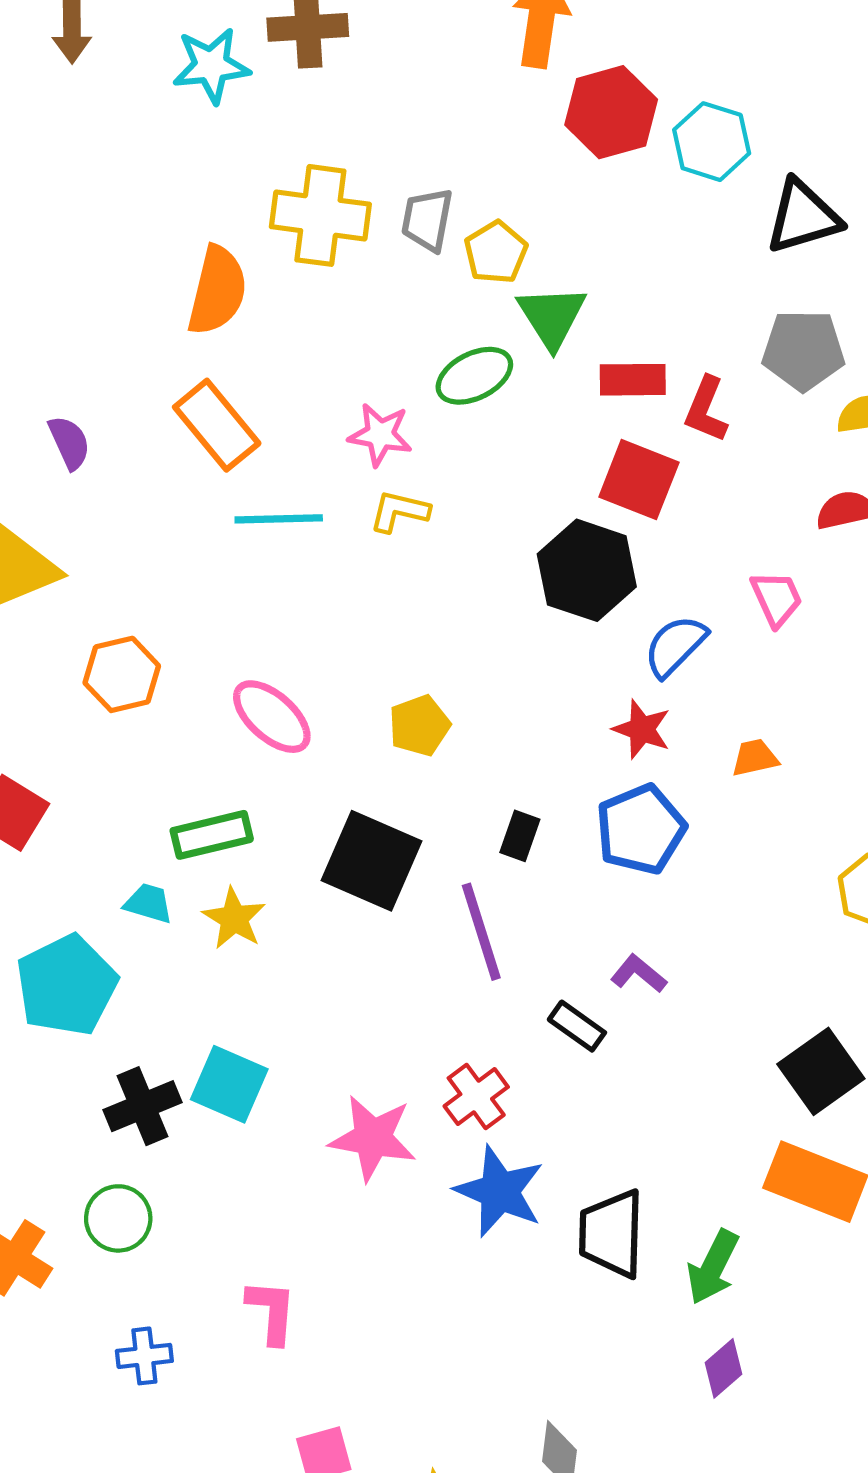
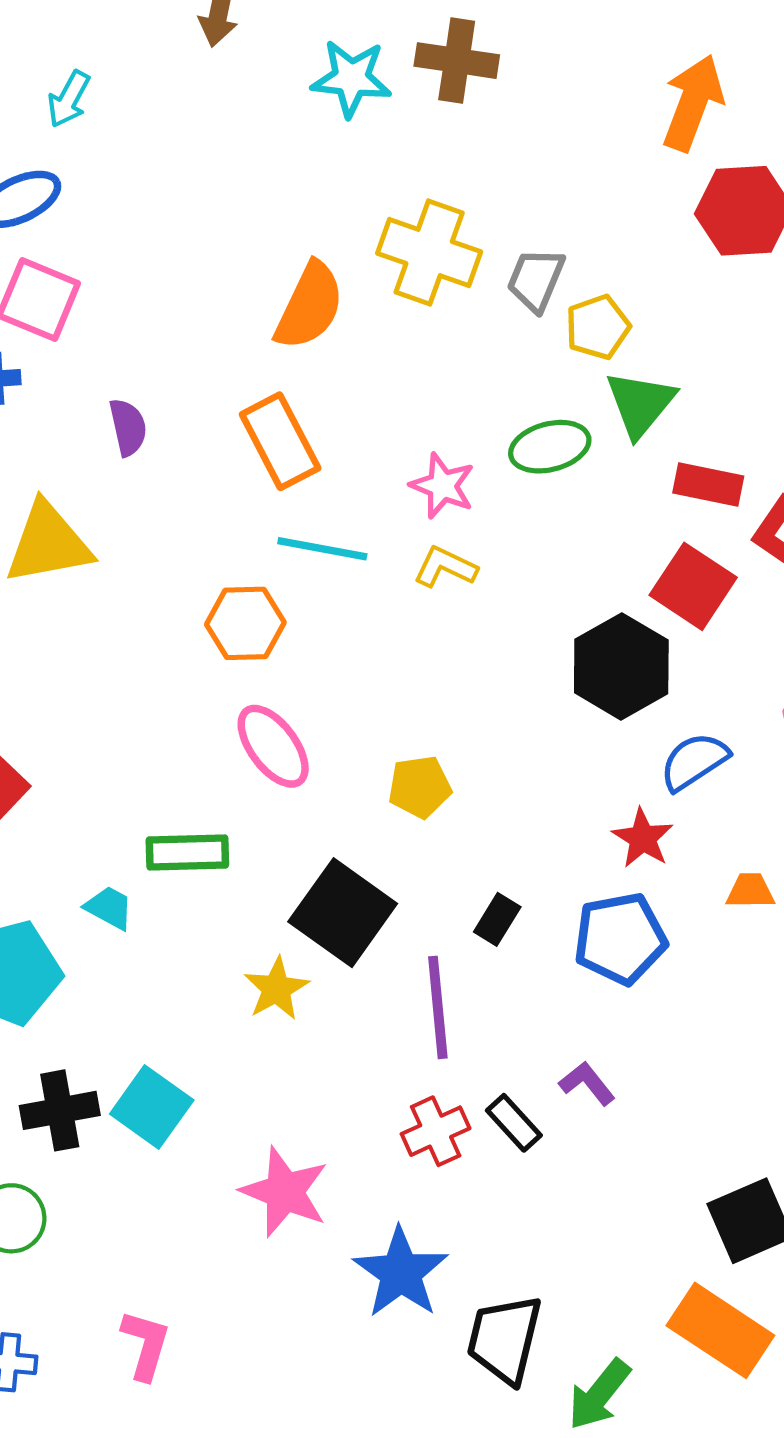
orange hexagon: (122, 674) -> (245, 623), moved
yellow star: (234, 918) -> (276, 989), moved
red cross: (476, 1097) -> (436, 1131), moved

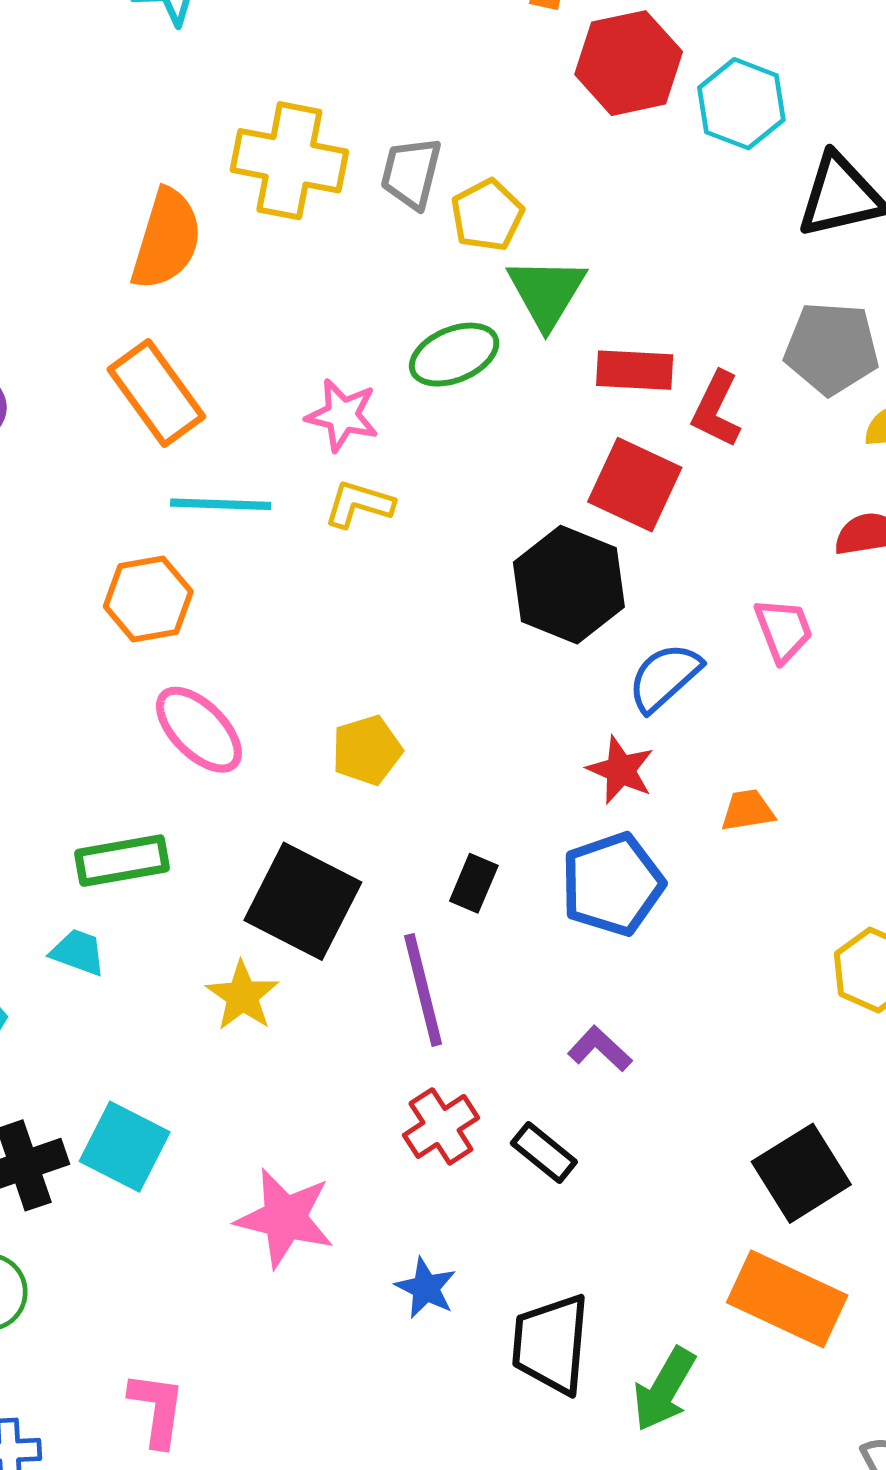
cyan trapezoid: (109, 908) -> (78, 952), moved
black rectangle: (514, 1123) -> (544, 1153), moved
blue star: (401, 1273) -> (426, 1288), size x0.6

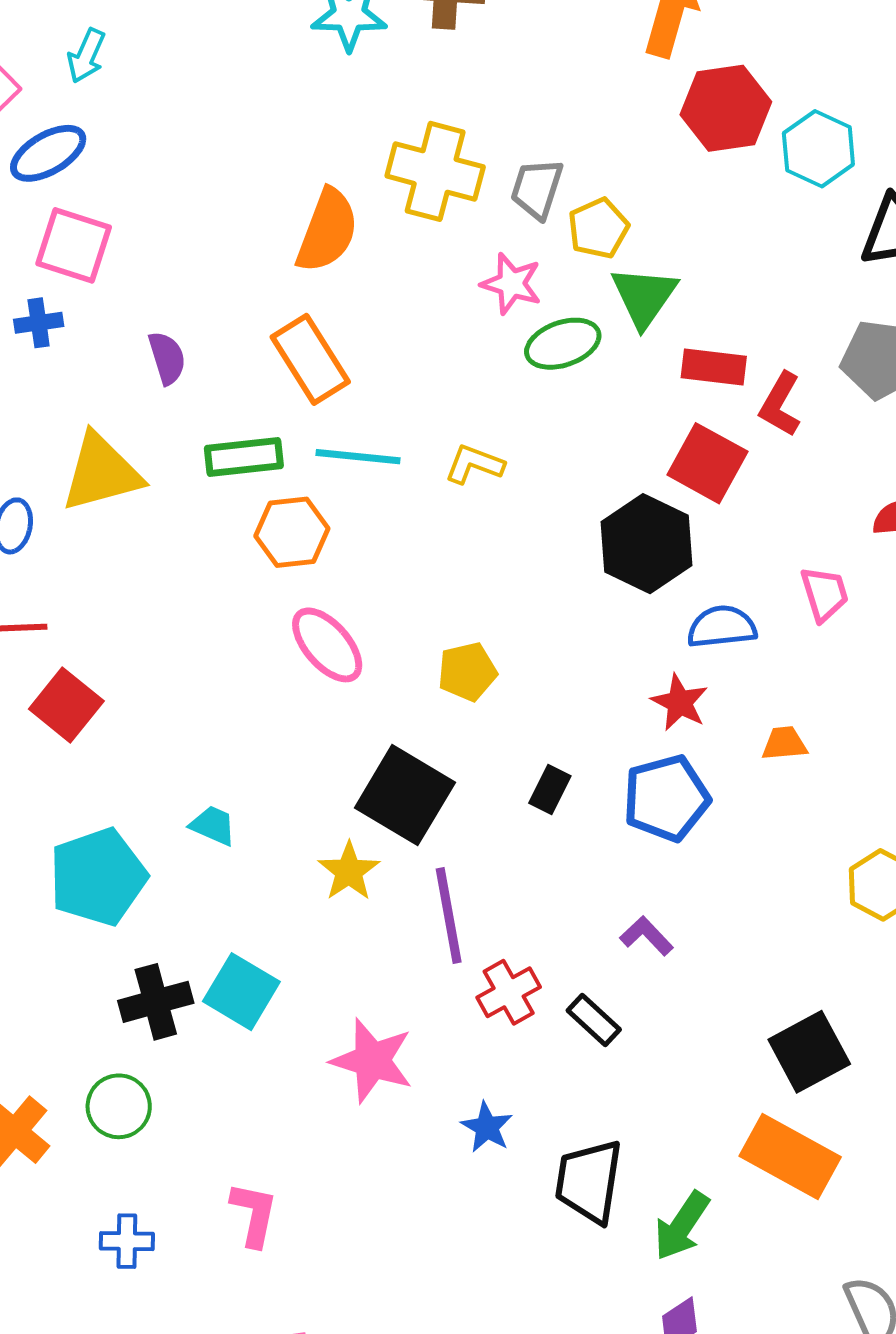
pink star: (342, 415) -> (511, 284), moved
blue semicircle: (665, 677) -> (722, 627), turned 32
green rectangle: (122, 861) -> (244, 457), moved
purple line: (423, 990) -> (449, 915), moved

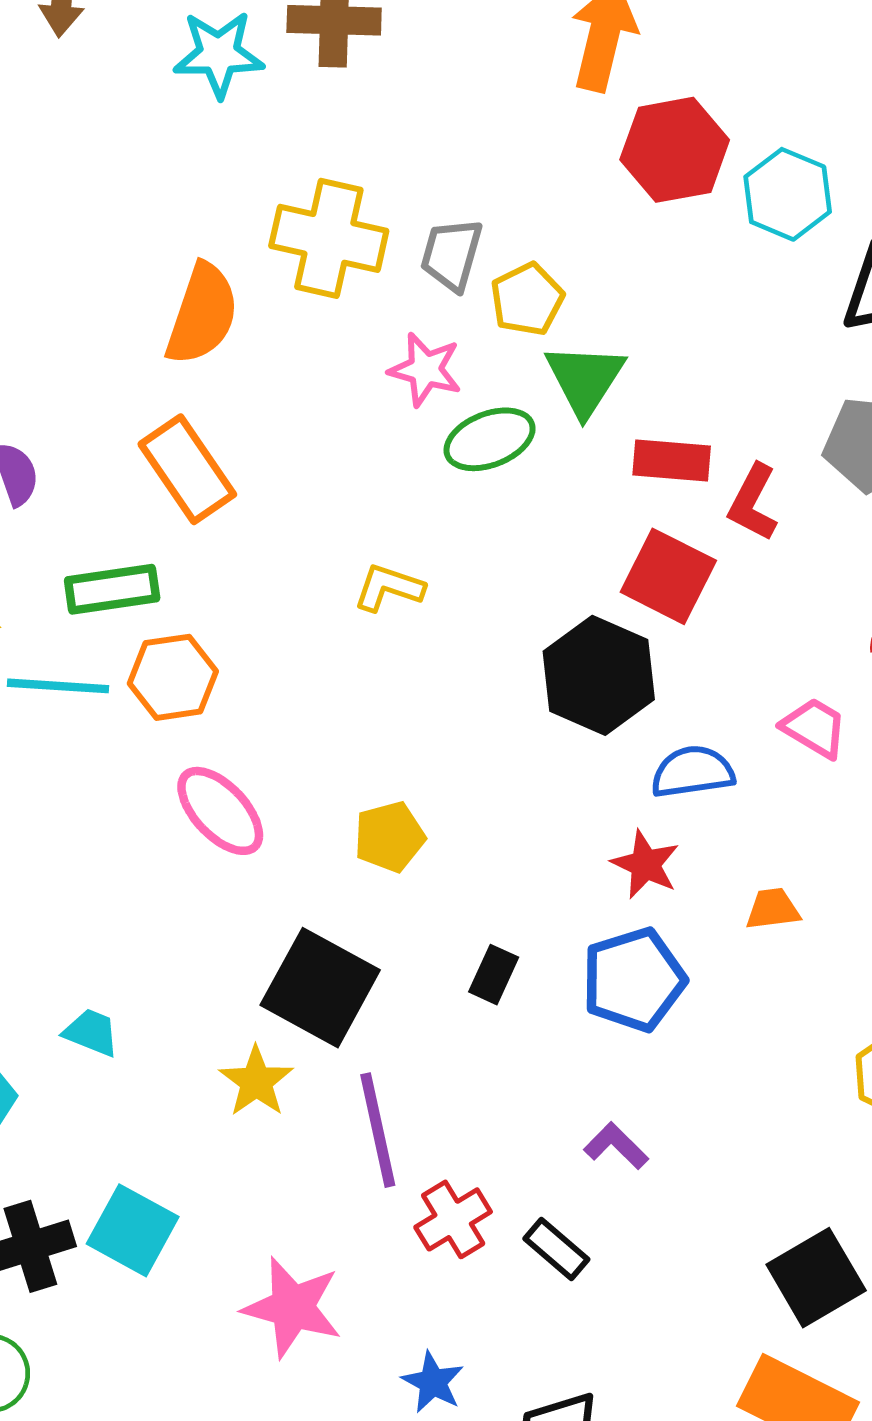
cyan line: (358, 457) -> (58, 686), moved
pink trapezoid: (825, 594) -> (814, 728), turned -40

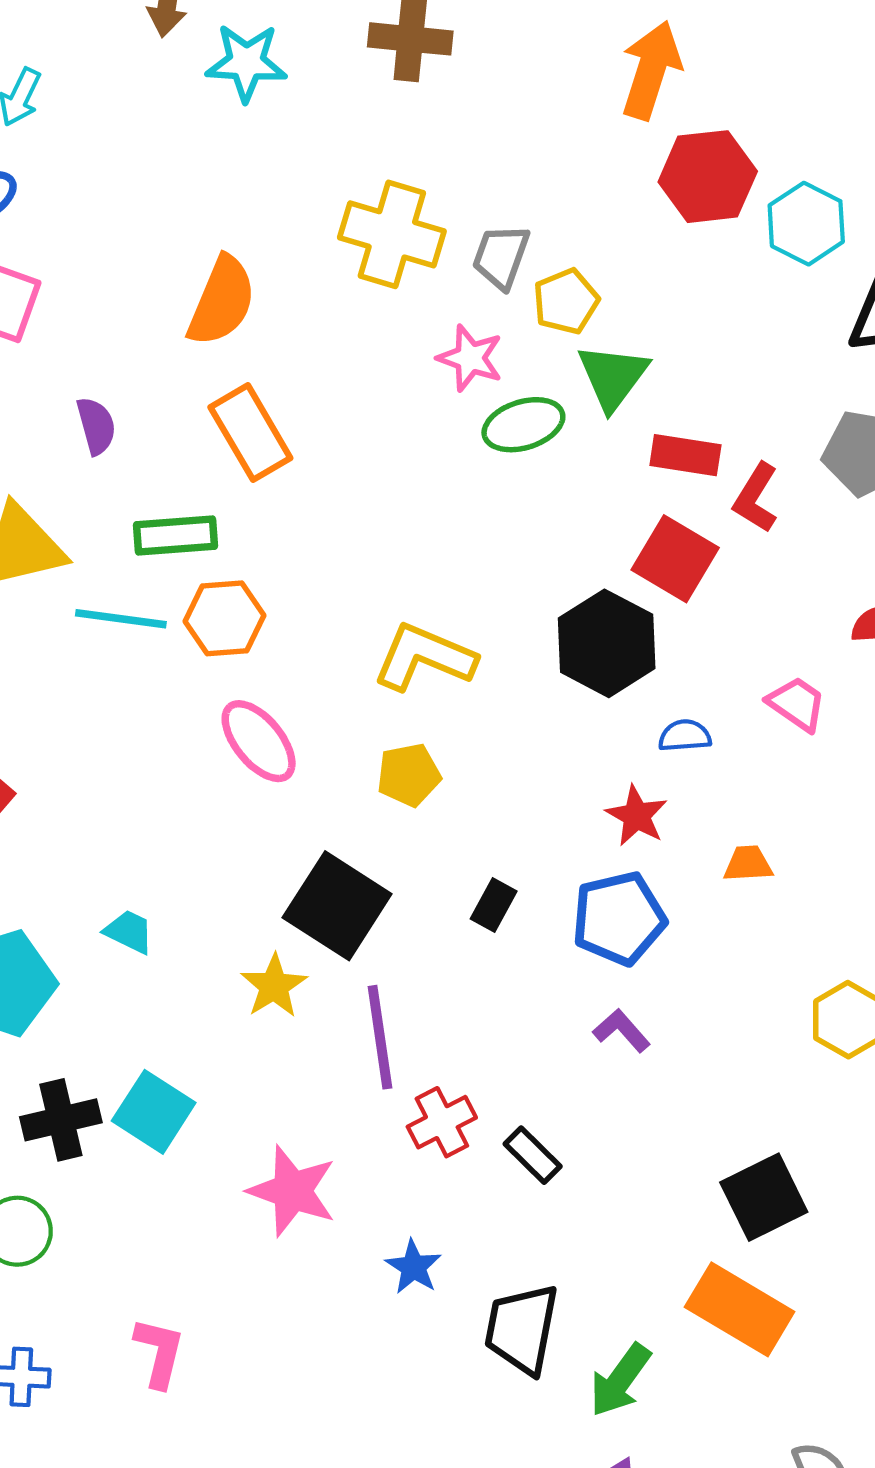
cyan star: (219, 54) -> (246, 62), moved
orange semicircle: (202, 314) -> (222, 301), moved
yellow L-shape: (389, 588) -> (424, 657), moved, size x1.6
blue semicircle: (693, 772) -> (685, 736), size x0.7
purple L-shape: (616, 1146) -> (622, 1031), moved

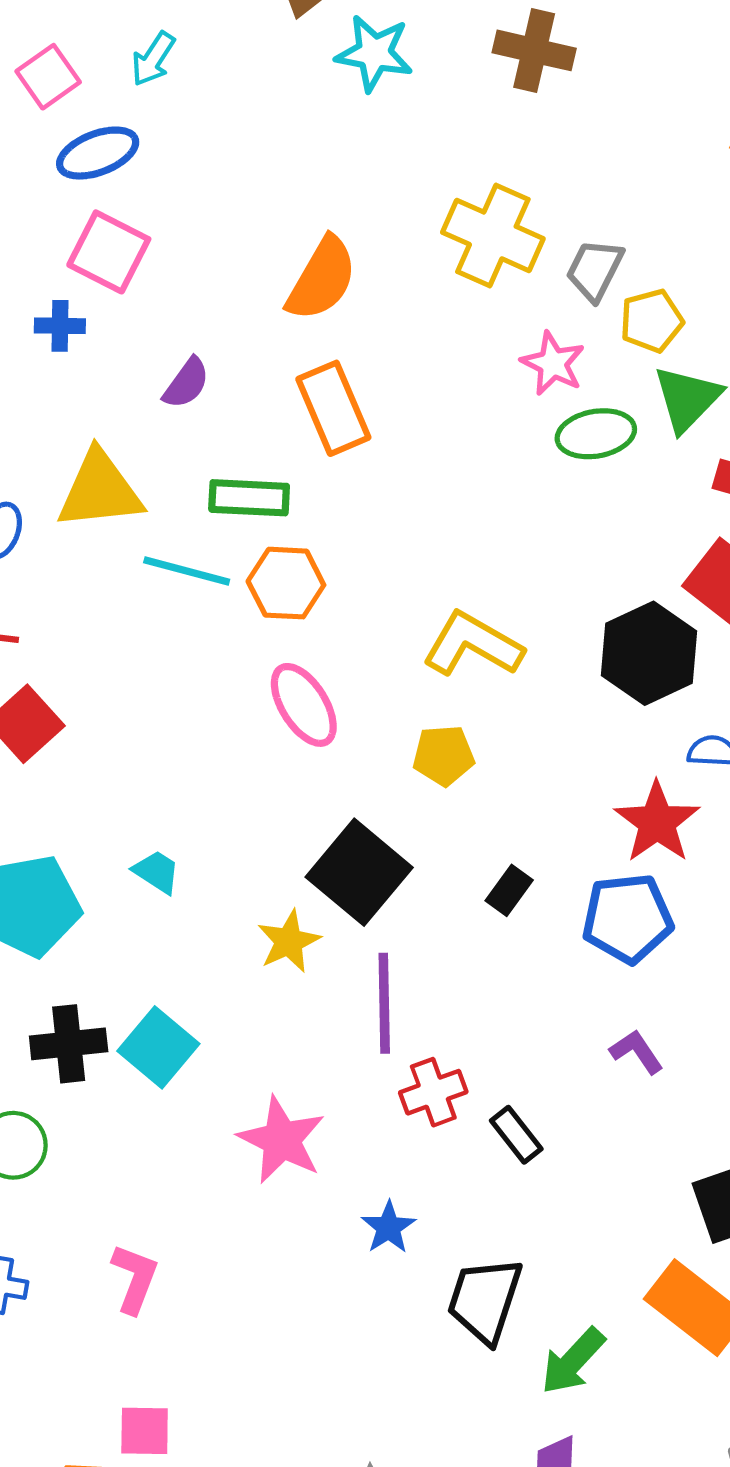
purple semicircle: (96, 426) -> (186, 383), turned 44
red star: (637, 816) -> (657, 822), size x1.4
purple L-shape: (622, 1031) -> (637, 1052), moved

